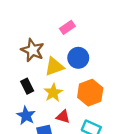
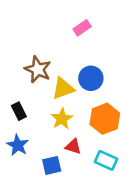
pink rectangle: (67, 27) -> (82, 28), moved
black rectangle: (27, 86) -> (19, 111), moved
blue star: (26, 116) -> (18, 145), moved

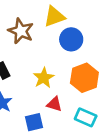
yellow triangle: (63, 88) -> (54, 17), moved

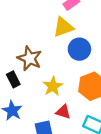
brown star: (21, 31) -> (30, 58), moved

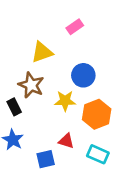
yellow triangle: (63, 27) -> (42, 52), moved
yellow star: (53, 86) -> (65, 101), moved, turned 30

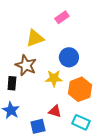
black rectangle: (14, 107) -> (12, 83), turned 32

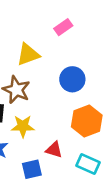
yellow star: (54, 78) -> (23, 126), moved

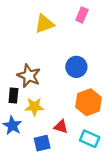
pink rectangle: (63, 27) -> (82, 15), moved, turned -32
yellow triangle: (28, 54) -> (44, 24), moved

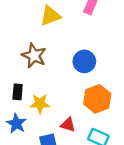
brown star: (29, 76) -> (34, 56), moved

